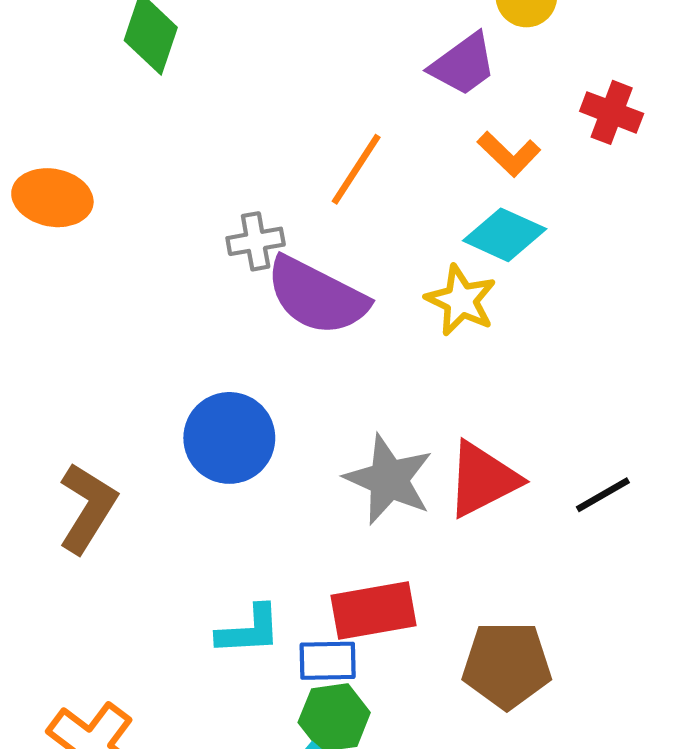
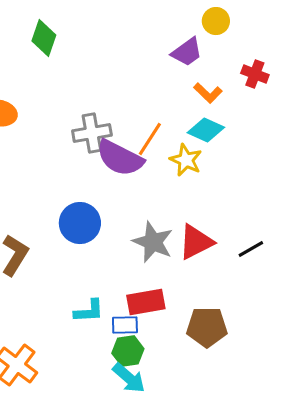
orange line: (356, 169) -> (150, 139), moved
gray cross: (256, 241) -> (92, 133), size x1.5

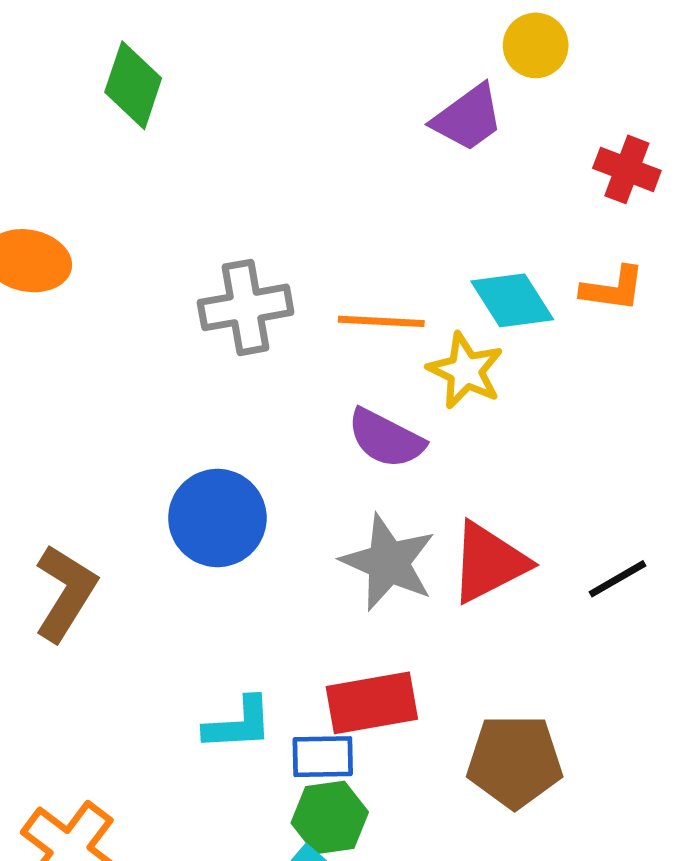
orange L-shape: (208, 93) -> (613, 289), moved, turned -36
cyan diamond: (206, 130) -> (512, 300), turned 33
orange line: (150, 139) -> (381, 321), turned 60
purple semicircle: (120, 158) -> (386, 438), moved, size x0.7

